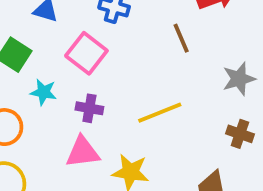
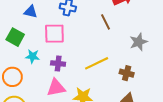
pink square: (86, 53) -> (54, 34), turned -35
brown cross: (240, 134) -> (127, 73), moved

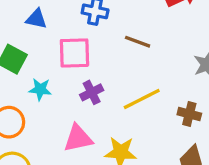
brown line: (105, 22) -> (138, 42), moved, turned -42
purple cross: (58, 64) -> (92, 92), moved, turned -32

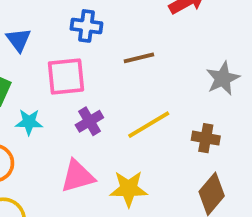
blue triangle: (36, 19) -> (19, 40), turned 45
brown line: (138, 42) -> (139, 58), turned -30

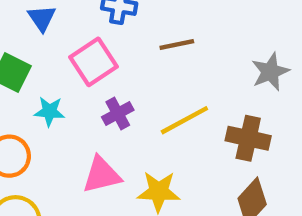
pink square: (66, 76) -> (94, 62), turned -30
brown cross: (206, 138) -> (248, 138), size x1.4

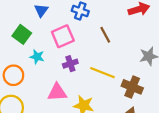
brown line: (177, 44) -> (105, 35), turned 63
yellow line: (184, 120) -> (102, 73), turned 40

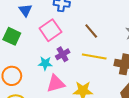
brown line: (105, 35) -> (91, 31), moved
cyan star: (37, 57) -> (45, 63), moved

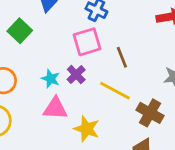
pink square: (50, 30) -> (87, 42), moved
purple cross: (63, 54) -> (76, 75), turned -32

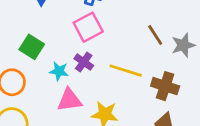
green square: (20, 31) -> (32, 47), moved
brown line: (122, 57) -> (155, 35), moved

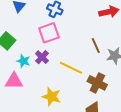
pink triangle: (70, 100) -> (14, 81), moved

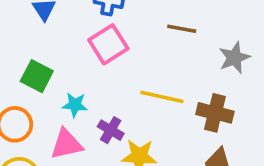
brown line: (96, 45) -> (182, 29), moved, turned -42
purple cross: (42, 57) -> (111, 130), moved

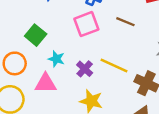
brown line: (182, 29) -> (125, 22), moved
purple cross: (111, 130) -> (85, 69), moved

